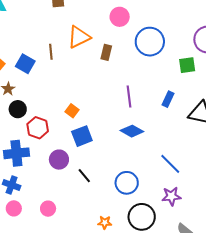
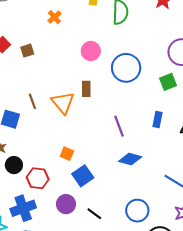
orange triangle: (79, 37) -> (63, 103), moved, turned -30

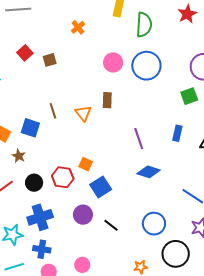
blue circle: (126, 68) -> (146, 66), moved
orange triangle: (63, 103) -> (83, 113), size x0.7
black circle: (14, 165) -> (34, 183), moved
red hexagon: (38, 178) -> (63, 177), moved

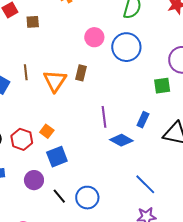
orange triangle: (83, 113) -> (55, 81), size x1.4
blue diamond: (149, 172) -> (121, 140), moved
blue circle: (154, 224) -> (87, 198), moved

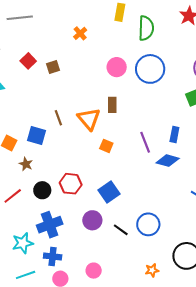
blue rectangle: (143, 120) -> (174, 134), moved
orange square: (47, 131) -> (106, 146), moved

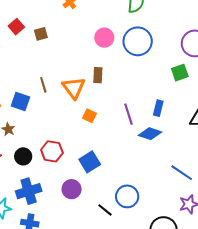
black line: (121, 230) -> (105, 210), moved

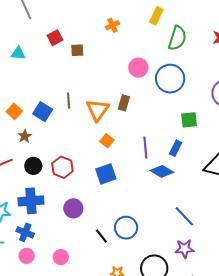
green square: (180, 73) -> (189, 120), moved
blue square: (90, 162) -> (106, 174), moved

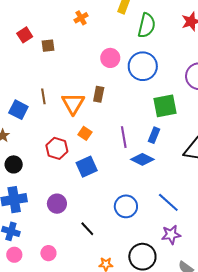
green square: (189, 120) -> (165, 106), size x1.4
red hexagon: (62, 167) -> (57, 148), moved
blue circle: (126, 228) -> (126, 206), moved

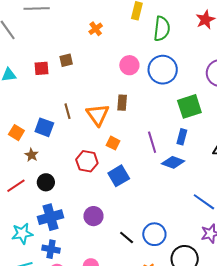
red square: (25, 35) -> (41, 68), moved, turned 35
blue circle: (126, 206) -> (154, 234), moved

